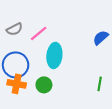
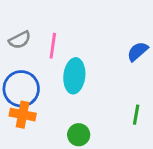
pink line: (39, 33) -> (53, 46), turned -42
green circle: (44, 85) -> (79, 135), moved

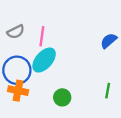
cyan ellipse: (74, 76) -> (44, 60), moved, turned 35
green circle: (79, 135) -> (62, 97), moved

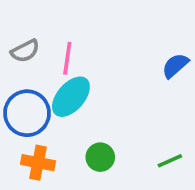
orange cross: (18, 91) -> (38, 163), moved
green line: (108, 91) -> (170, 161), moved, turned 56

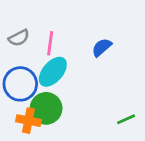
blue semicircle: (175, 66) -> (102, 47), moved
green circle: (100, 157) -> (46, 108), moved, size x1.5

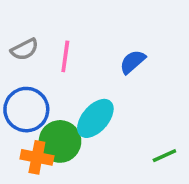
cyan ellipse: (53, 72) -> (95, 118), moved

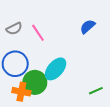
pink line: (65, 56) -> (38, 33), turned -42
blue semicircle: (133, 62) -> (88, 27), moved

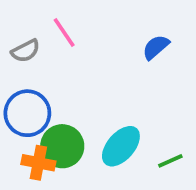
pink line: (38, 33) -> (64, 32), moved
cyan ellipse: (56, 69) -> (121, 146), moved

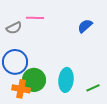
pink line: (64, 32) -> (35, 18), turned -54
cyan ellipse: (121, 146) -> (66, 80), turned -35

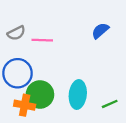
pink line: (35, 18) -> (42, 40), moved

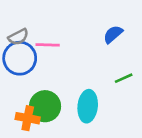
blue circle: (17, 73) -> (20, 58), moved
green line: (110, 104) -> (124, 78), moved

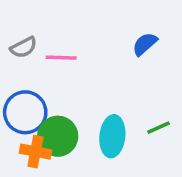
blue circle: (20, 58) -> (25, 112), moved
green line: (124, 78) -> (158, 128), moved

